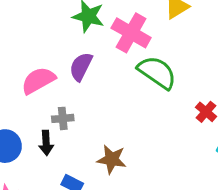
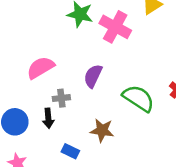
purple semicircle: (81, 67) -> (93, 76), moved
green semicircle: (157, 72) -> (138, 98), moved

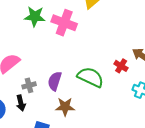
purple semicircle: (93, 76) -> (55, 81), moved

